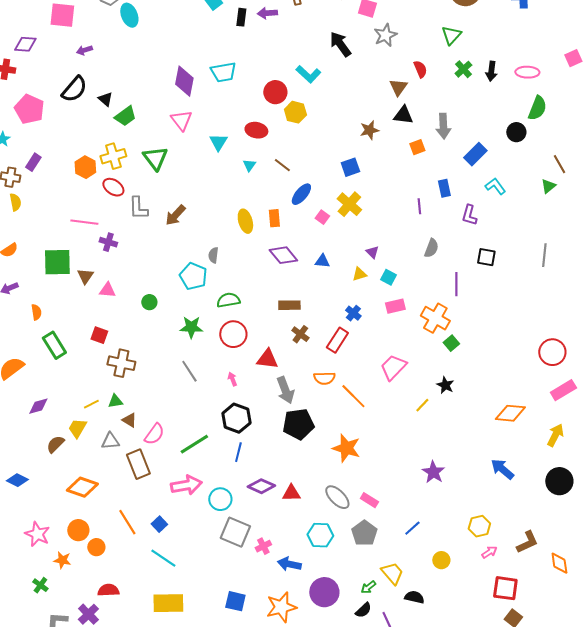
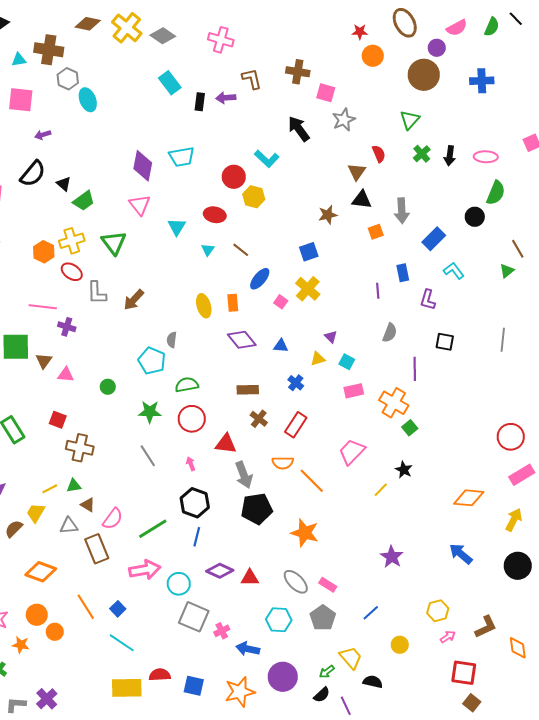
blue cross: (353, 313) -> (296, 383), moved
red semicircle: (108, 590) -> (160, 675), moved

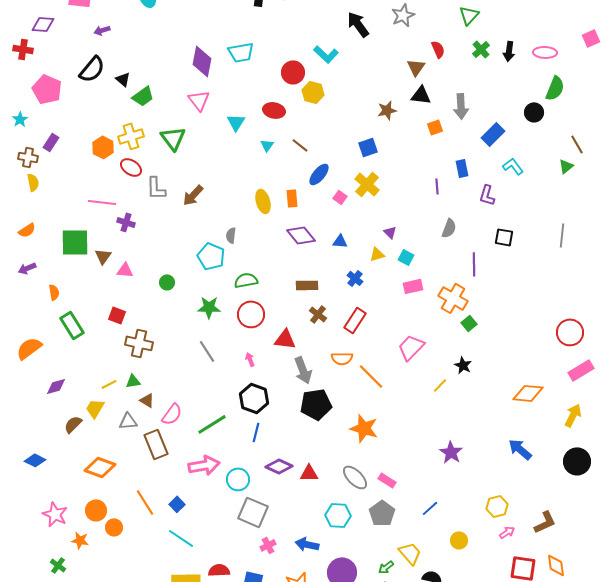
pink cross: (222, 631) -> (268, 545), moved
orange diamond: (518, 648) -> (556, 565), moved

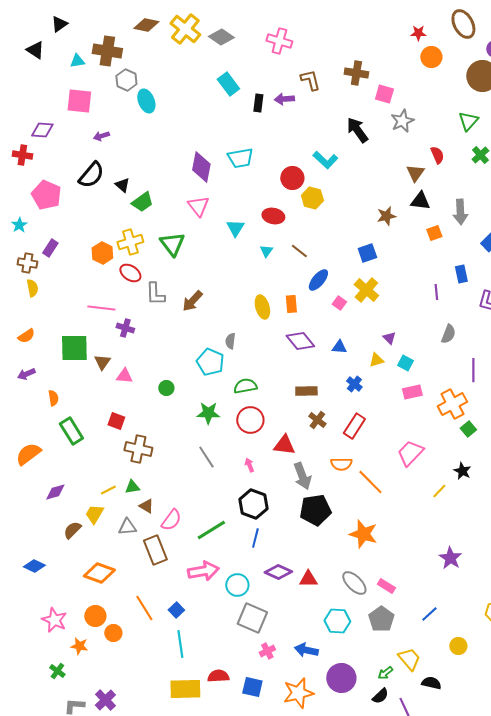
orange cross: (453, 298) -> (452, 404), turned 32
cyan line: (181, 538) -> (180, 644), turned 48

